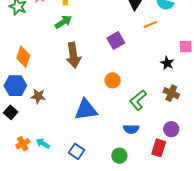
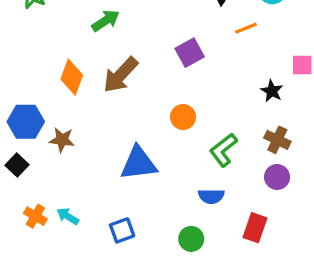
brown arrow: (73, 55) -> (120, 75), turned 50
orange diamond: (23, 57) -> (72, 77), moved
purple circle: (171, 129) -> (277, 177), moved
orange cross: (23, 144) -> (35, 216), turned -32
blue square: (77, 151) -> (122, 230), turned 35

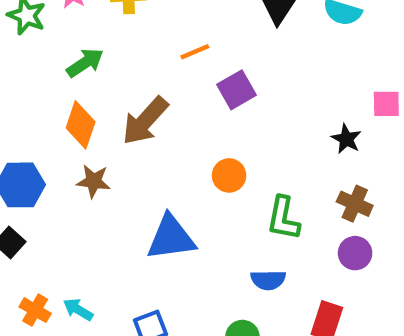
green arrow: (106, 21) -> (85, 63), moved
orange line: (246, 28) -> (195, 52), moved
brown star: (62, 140) -> (94, 181), moved
green L-shape: (223, 150) -> (283, 218), turned -40

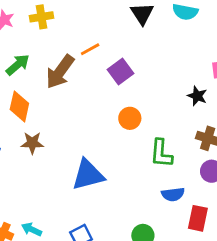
brown arrow: (145, 121) -> (60, 72), moved
orange circle: (229, 175) -> (130, 118), moved
blue semicircle: (268, 280) -> (173, 194), moved

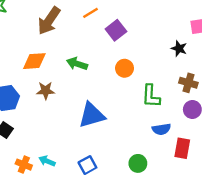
green arrow: (18, 65) -> (77, 64), moved, turned -120
brown arrow: (60, 72) -> (49, 21), moved
orange diamond: (19, 106) -> (34, 61), turned 75

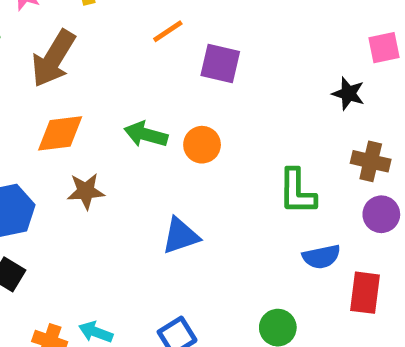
brown arrow: (49, 21) -> (53, 59), moved
purple square: (116, 30) -> (220, 64), turned -36
orange circle: (125, 68) -> (202, 145), moved
blue triangle: (92, 115) -> (181, 236), size x0.7

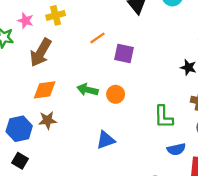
brown star: (86, 191) -> (48, 120), moved

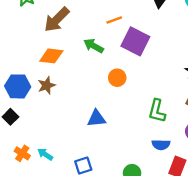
purple square: (124, 54) -> (135, 41), size x1.4
green arrow: (87, 90) -> (94, 46), moved
brown star: (48, 120) -> (46, 85), turned -30

